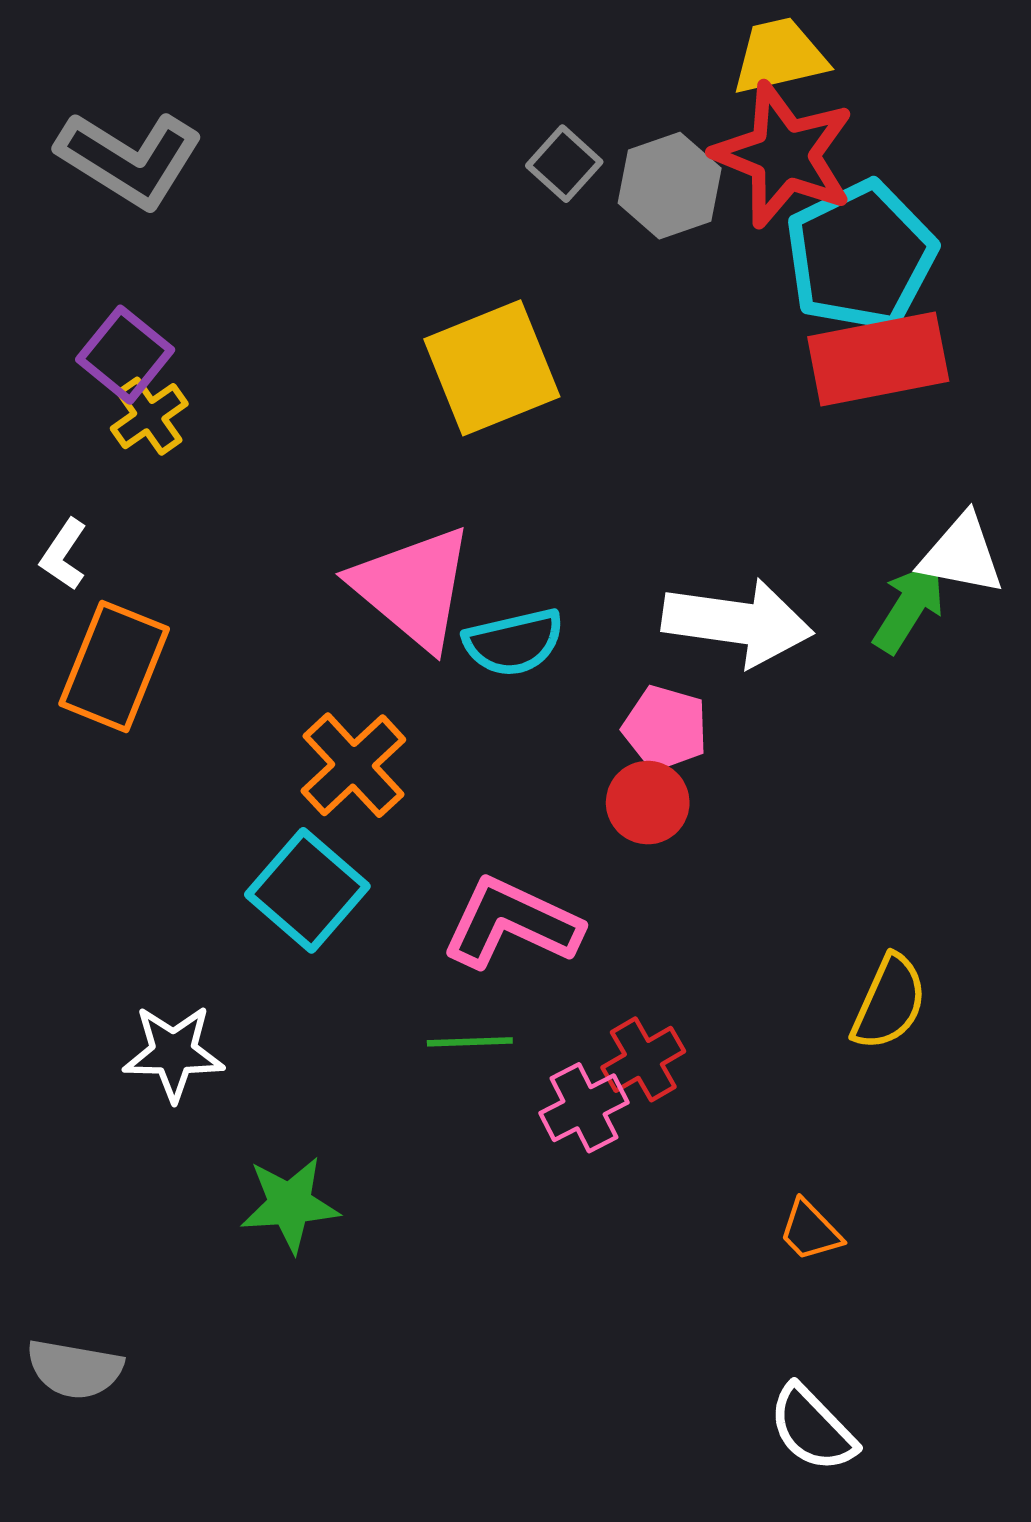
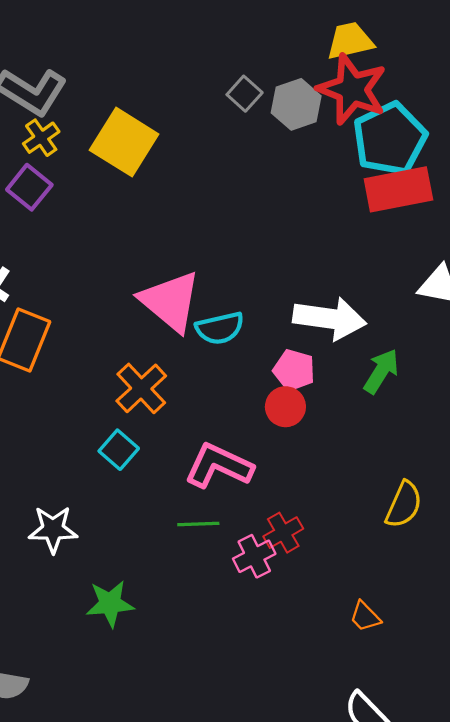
yellow square: (492, 368) -> (124, 142), moved, turned -36
yellow cross: (149, 416) -> (41, 138), moved
green arrow: (909, 607) -> (381, 371), moved
cyan square: (307, 890) -> (119, 450), size x0.7

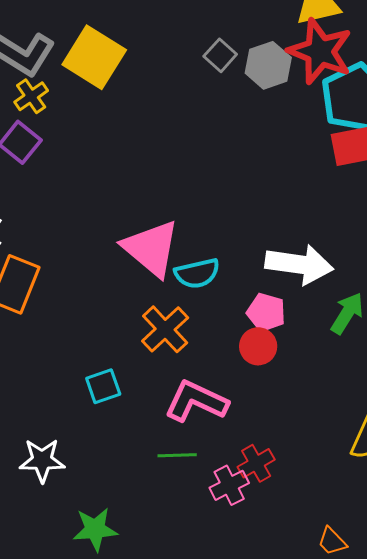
yellow square: (124, 142) -> (94, 57), moved
orange cross: (141, 388) -> (165, 329), moved
cyan square: (119, 450) -> (103, 386), turned 30

